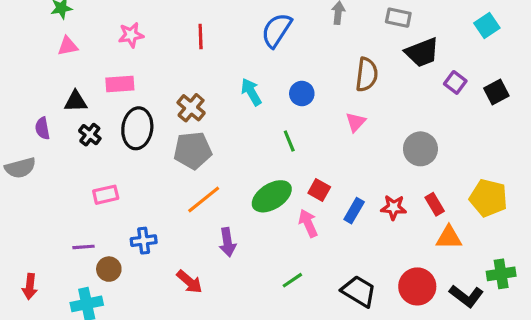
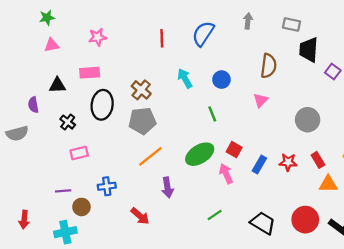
red line: (201, 37) -> (162, 38), moved
black trapezoid: (422, 52) -> (309, 50), turned 115
black cross: (90, 135) -> (68, 122), moved

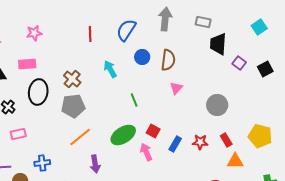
gray arrow: (248, 21) -> (165, 19), size x1.6
brown semicircle: (269, 66) -> (168, 60), moved
blue circle: (221, 80) -> (142, 57), moved

